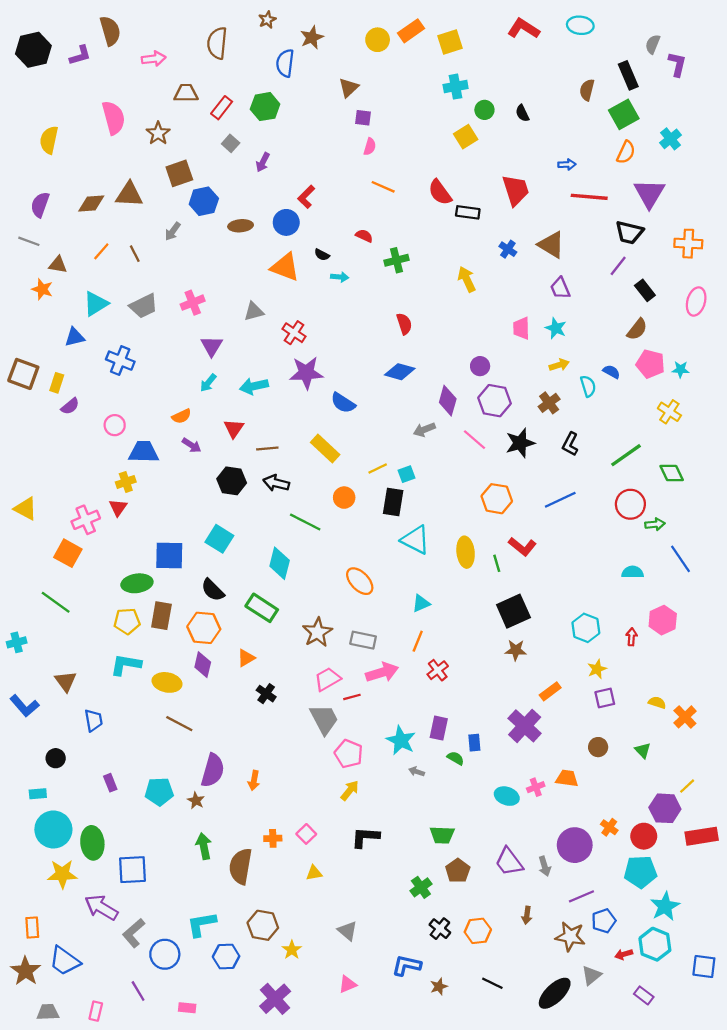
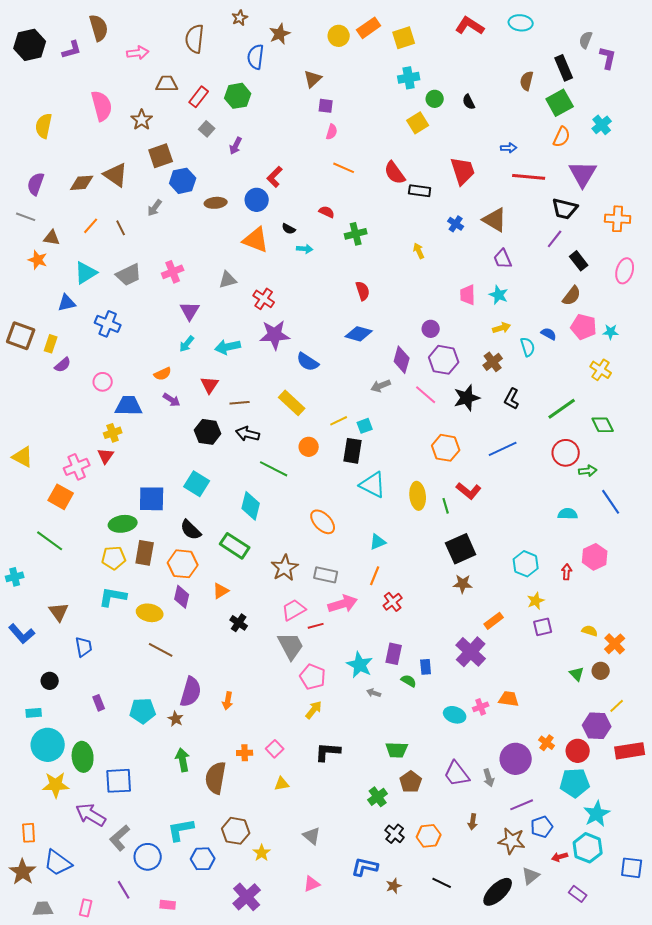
brown triangle: (129, 195) -> (116, 175), turned 32
yellow arrow: (467, 279) -> (419, 251), size x0.7
brown circle: (598, 747) -> (601, 671), moved

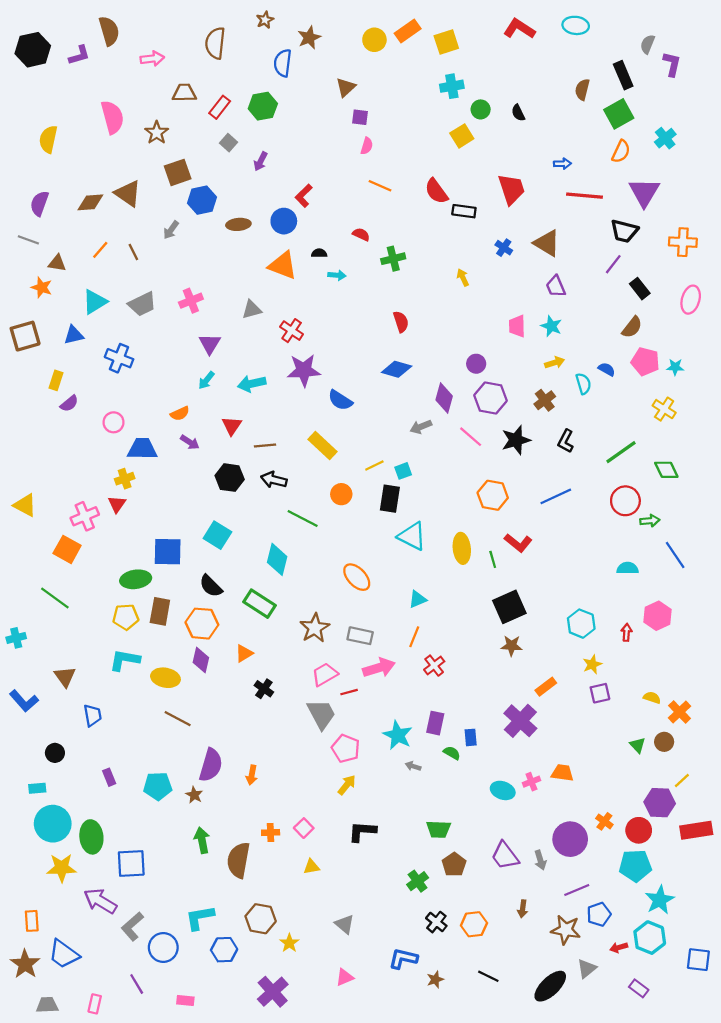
black semicircle: (289, 229) -> (319, 253), turned 152
brown square: (21, 336) -> (25, 336), moved, turned -36

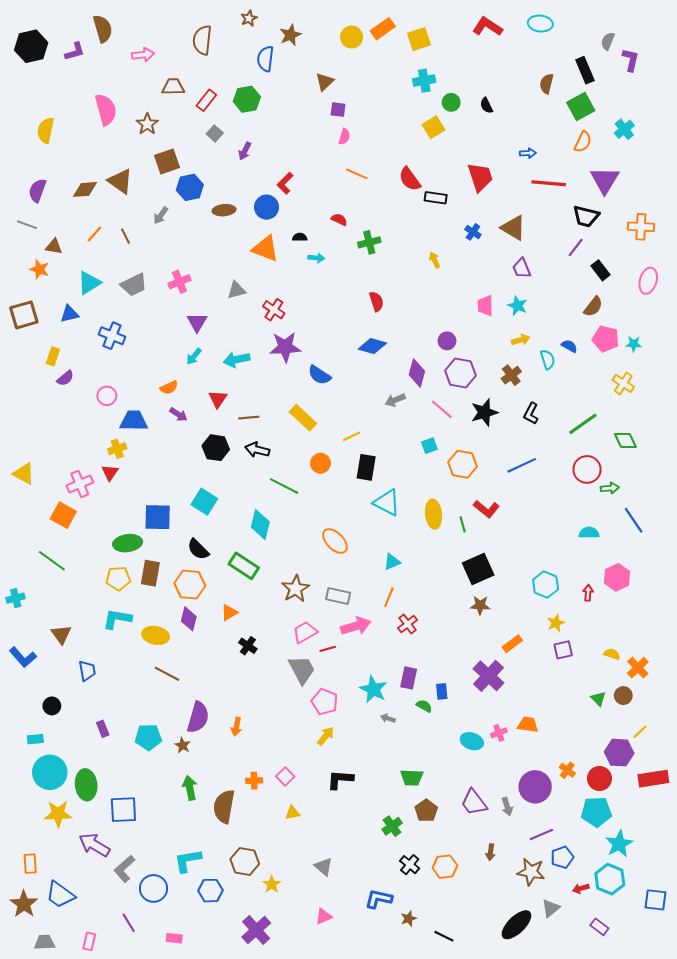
cyan square: (403, 471) -> (429, 446), moved
black line: (488, 976) -> (444, 936), moved

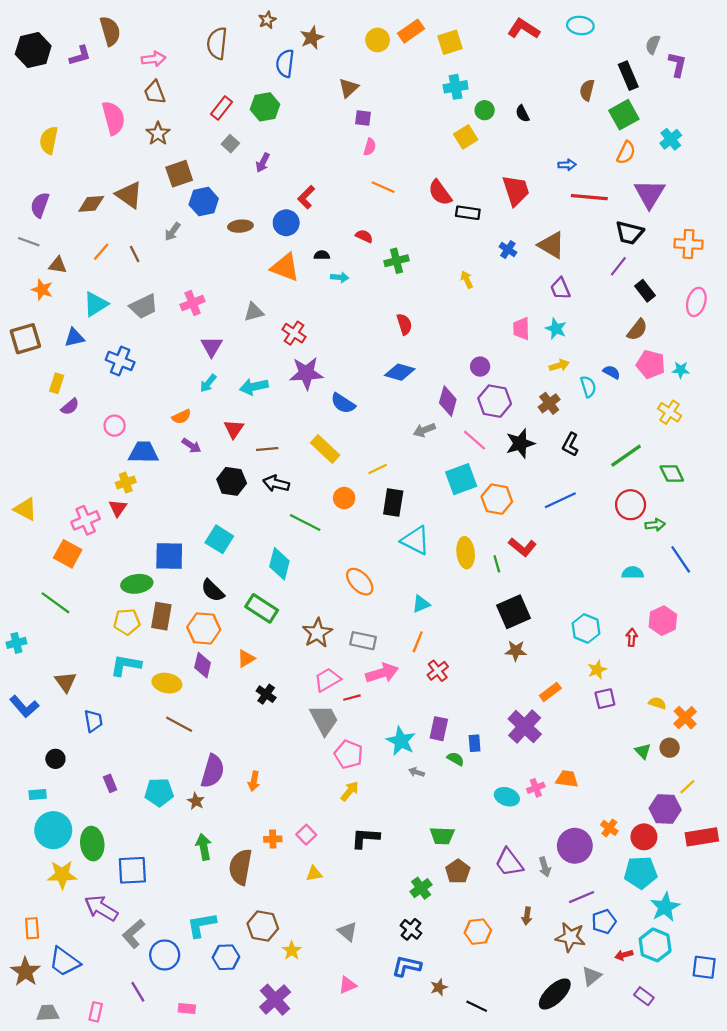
brown trapezoid: (173, 87) -> (155, 92), moved, turned -110
cyan square: (429, 446) -> (461, 479), size x1.8
black cross: (410, 865) -> (411, 929), moved

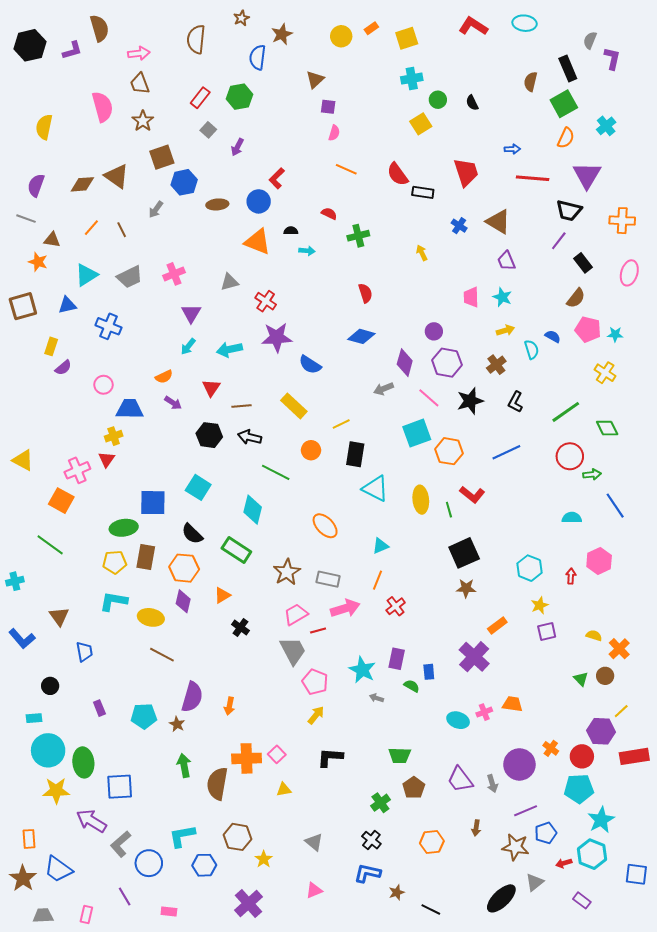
orange rectangle: (411, 31) -> (371, 28), size x0.6
orange cross: (273, 839) -> (247, 758), size x1.8

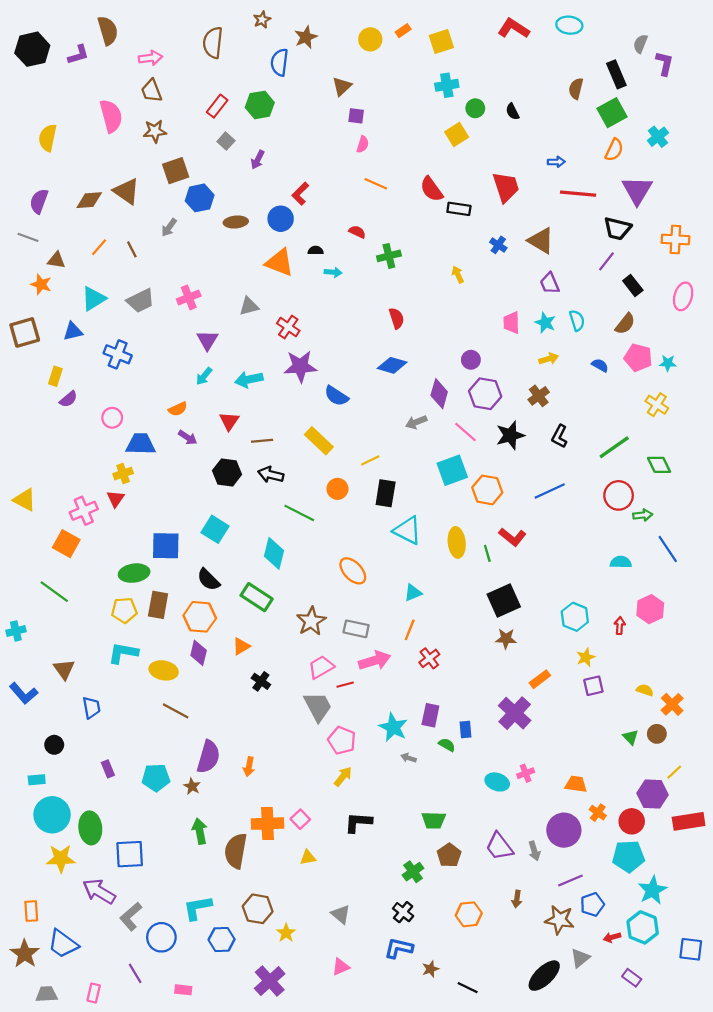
brown star: (143, 121) -> (155, 131), turned 30
cyan semicircle: (532, 349) -> (577, 320), moved
orange trapezoid: (512, 704) -> (576, 784), moved

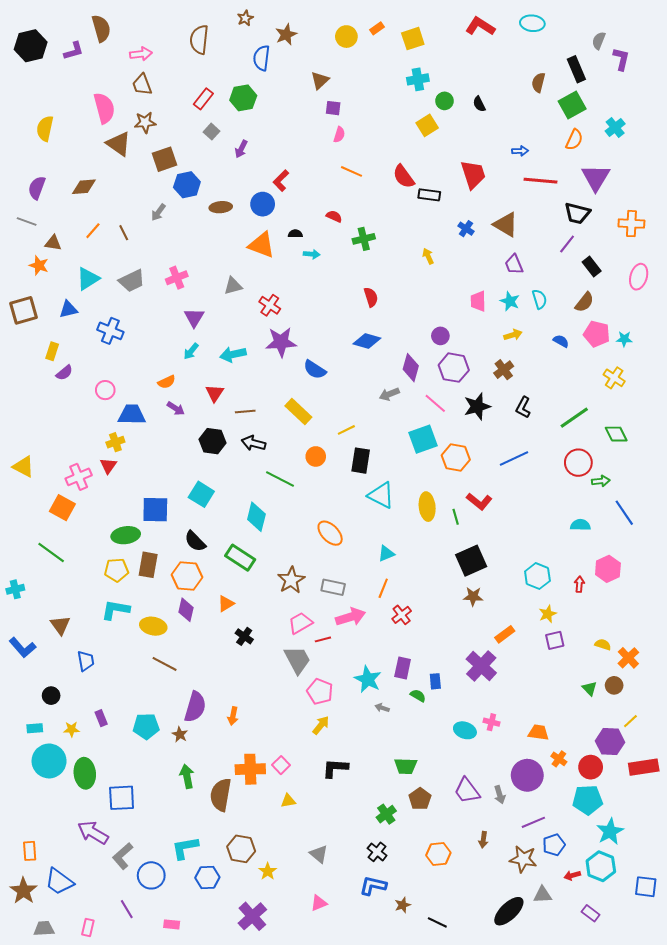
brown triangle: (126, 191) -> (119, 144), moved
pink cross: (526, 773) -> (491, 722), turned 35
yellow star: (61, 859) -> (72, 729), moved, size x0.6
gray triangle: (580, 958) -> (543, 895), turned 36

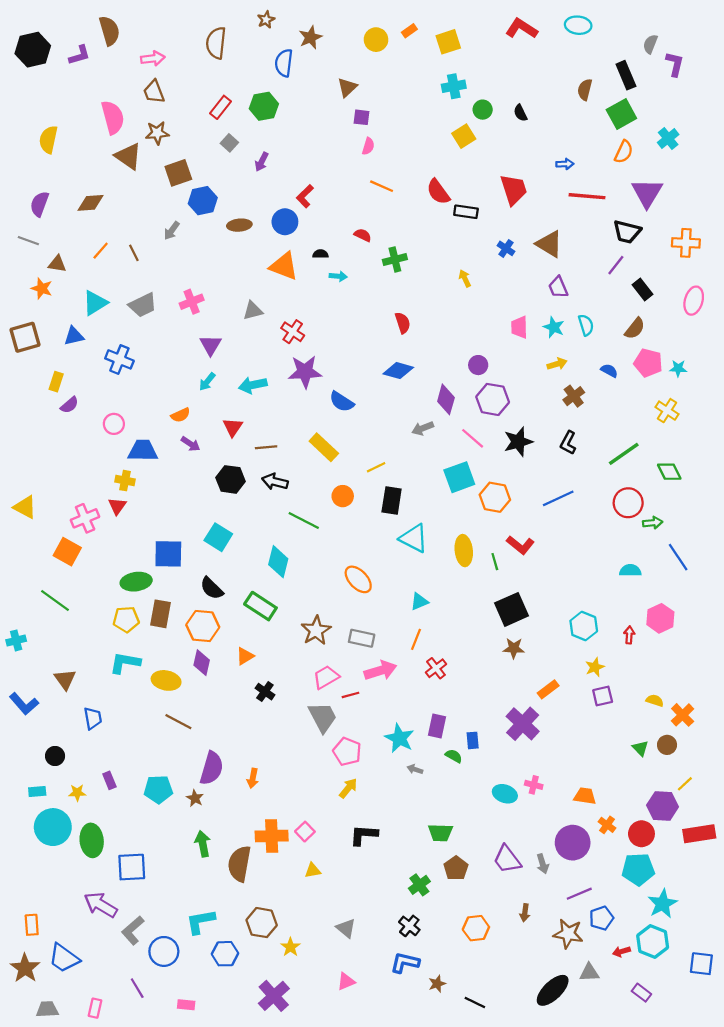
brown cross: (504, 370) -> (574, 396), moved
yellow cross: (115, 442) -> (125, 481), turned 30

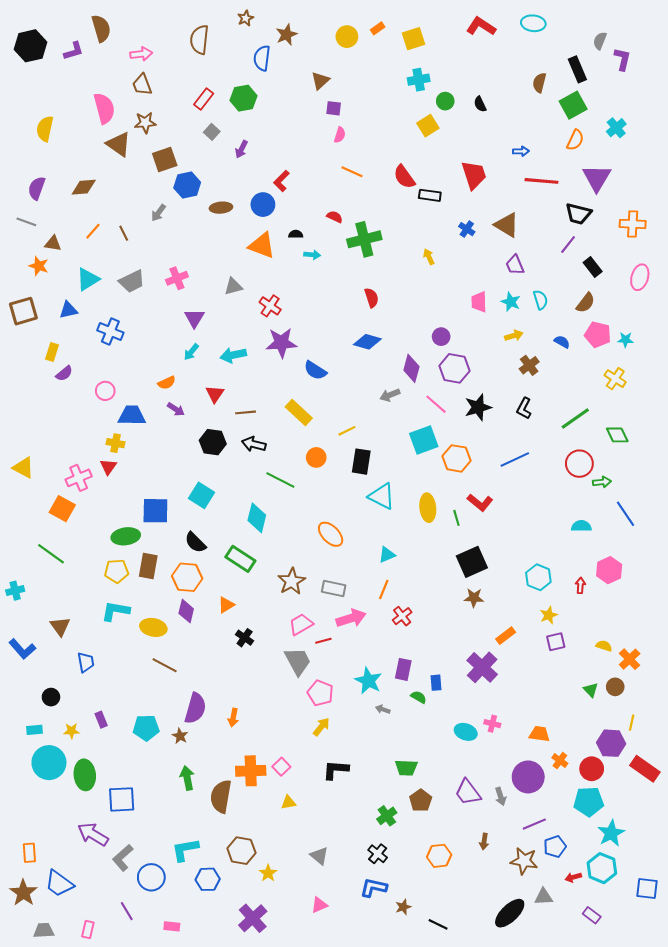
green cross: (395, 260) -> (364, 239), size x1.5
yellow line: (685, 784) -> (632, 723), turned -35
red rectangle: (699, 834) -> (645, 769), turned 44

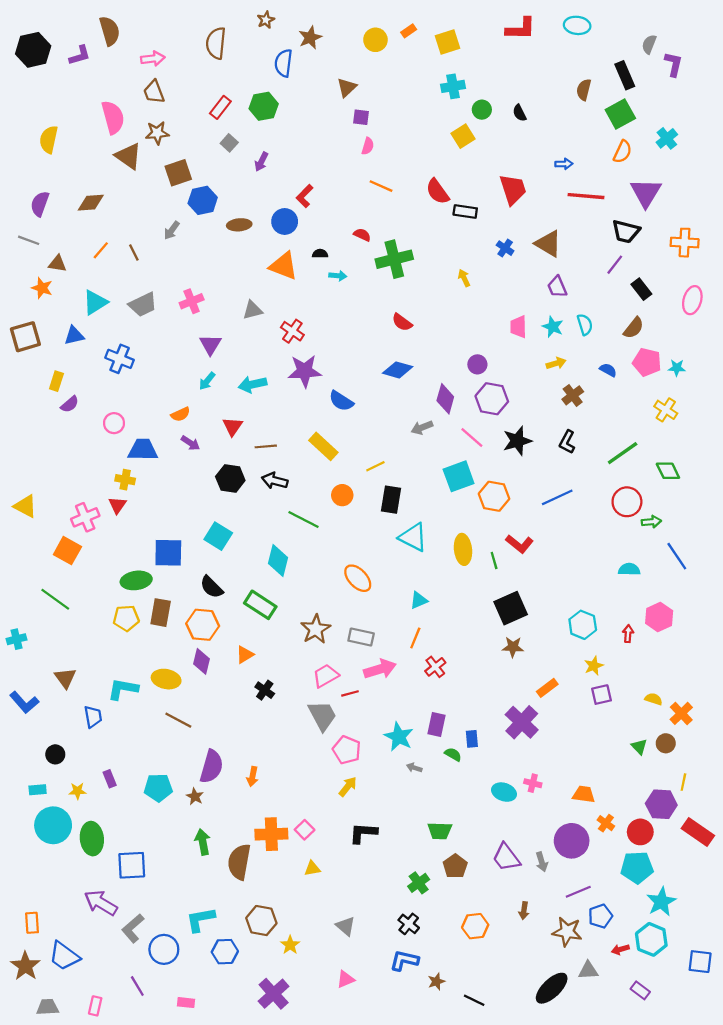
red L-shape: (481, 26) -> (521, 29), turned 148
red semicircle: (371, 298) -> (402, 322), turned 144
cyan L-shape: (115, 611) -> (123, 689), moved

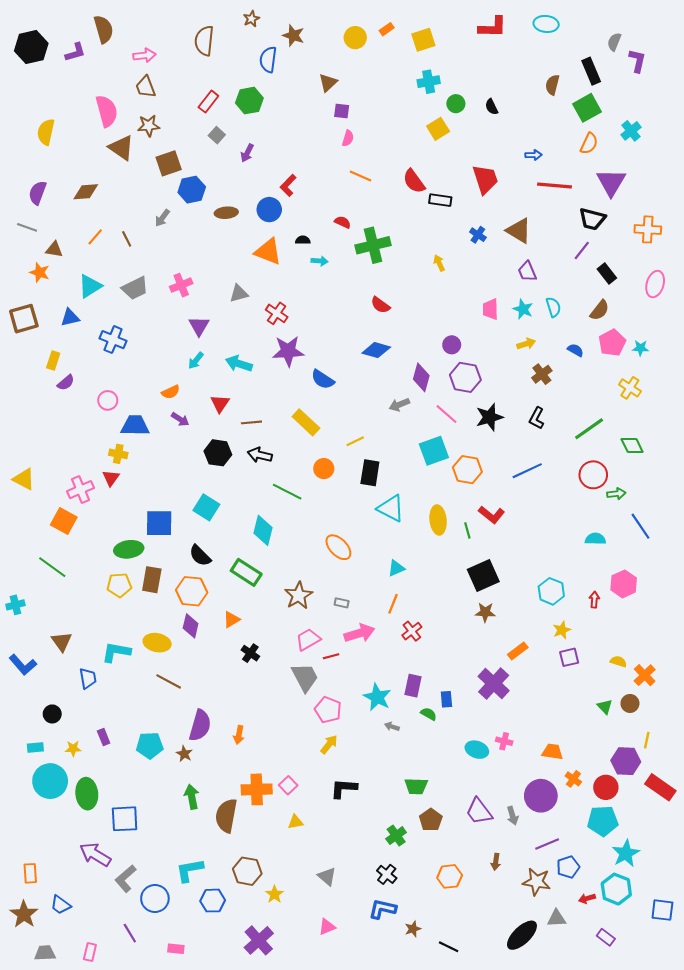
brown star: (310, 38) -> (293, 35), turned -30
pink pentagon: (647, 362) -> (612, 343), turned 30
cyan arrow: (252, 384) -> (239, 364), turned 30
gray rectangle: (361, 637) -> (342, 603), size x0.6
blue trapezoid: (64, 956) -> (61, 905), size x0.7

